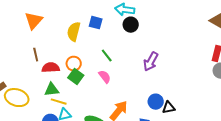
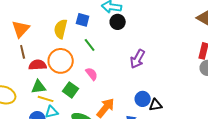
orange triangle: (34, 21) -> (21, 29), moved
green line: (107, 56) -> (90, 45), moved
orange circle: (74, 64) -> (61, 61), size x1.6
green square: (76, 77) -> (71, 90), moved

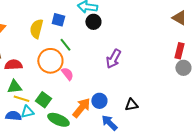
orange circle: (61, 61) -> (50, 61), moved
green square: (71, 90) -> (43, 100), moved
blue circle: (143, 99) -> (99, 101), moved

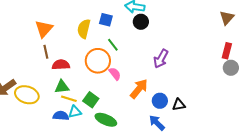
brown triangle: (179, 18) -> (227, 18), turned 42
blue circle: (99, 101) -> (160, 101), moved
orange arrow: (81, 108) -> (139, 89), moved

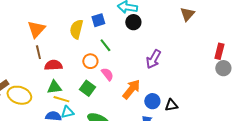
brown triangle: (227, 18) -> (187, 14), moved
blue square: (106, 20) -> (98, 20), turned -32
orange circle: (98, 61) -> (90, 61), size x0.6
green square: (91, 100) -> (87, 88), moved

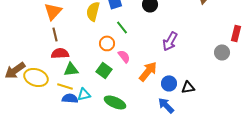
red semicircle: (53, 65) -> (60, 53), moved
gray circle: (223, 68) -> (222, 52), moved
yellow line: (61, 99) -> (65, 86), moved

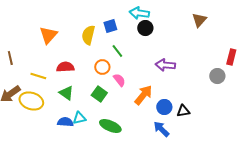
brown line: (55, 34) -> (10, 58), moved
purple arrow: (170, 41) -> (165, 65), turned 66
red semicircle: (60, 53) -> (65, 67), moved
green triangle: (71, 69) -> (66, 93), turned 42
yellow line: (65, 86) -> (38, 76), moved

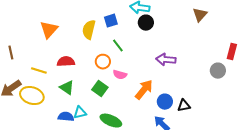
pink semicircle: (119, 80) -> (120, 75), turned 144

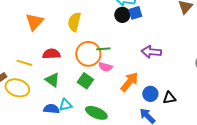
blue square: (111, 21) -> (135, 13), moved
black circle: (146, 23) -> (122, 15), moved
green line: (118, 46) -> (103, 49), moved, turned -56
orange circle: (103, 62) -> (88, 54), size x1.6

